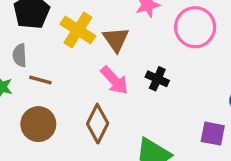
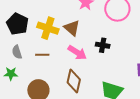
brown line: (40, 80) -> (42, 55), moved

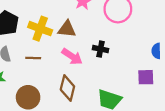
brown triangle: (72, 28) -> (67, 29), turned -36

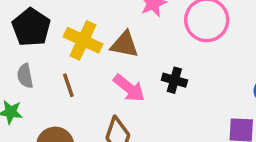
brown line: (33, 58) -> (68, 85), turned 64

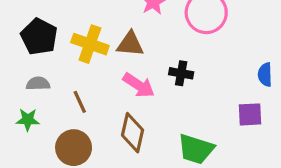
gray semicircle: (25, 76) -> (38, 84), turned 105
brown line: (68, 85) -> (80, 102), moved

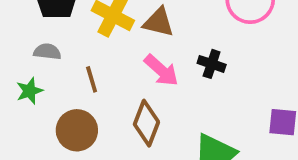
green star: (28, 120) -> (29, 91), turned -30

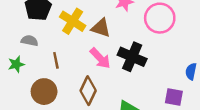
black cross: (212, 64) -> (132, 57), size x1.6

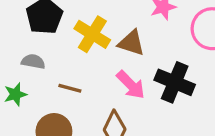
brown line: (56, 60) -> (70, 88), turned -63

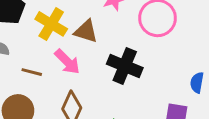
pink arrow: (131, 85) -> (67, 62), moved

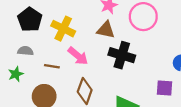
brown triangle: (86, 31) -> (106, 30), moved

